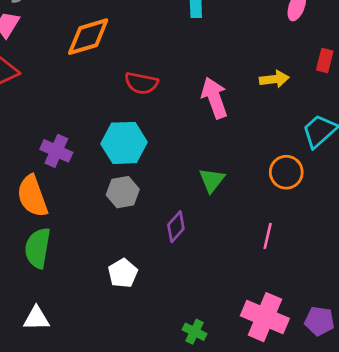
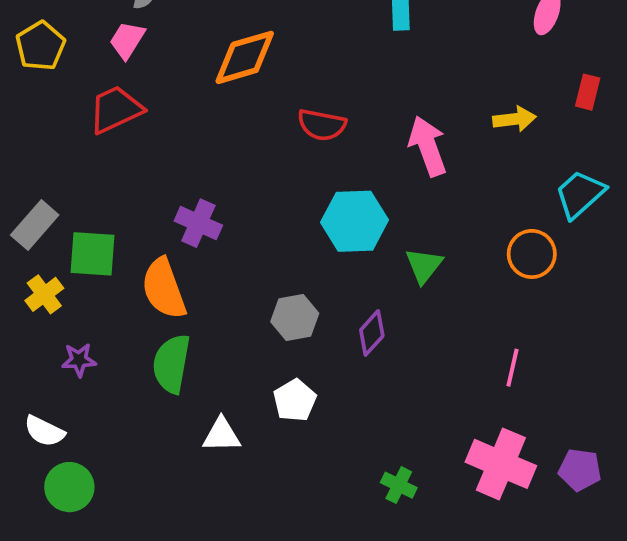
cyan hexagon: (124, 143) -> (354, 221), moved
gray hexagon: (123, 192) -> (295, 318), moved
pink line: (268, 236) -> (512, 368), moved
white triangle: (36, 318) -> (222, 435), moved

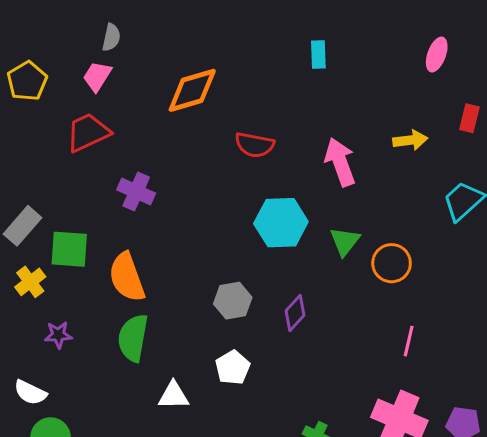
purple cross: (198, 223) -> (136, 192), moved
orange circle: (532, 254) -> (392, 263), moved
green triangle: (424, 265) -> (345, 241), moved

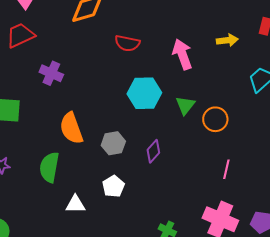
orange semicircle: (127, 277) -> (71, 128), moved

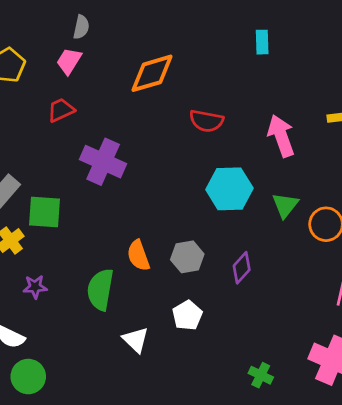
red trapezoid: (20, 35) -> (61, 110), size x0.7
purple cross: (51, 73) -> (103, 162), size x1.4
orange semicircle: (71, 128) -> (138, 256), moved, size x0.7
white triangle: (75, 204) -> (136, 340), turned 45

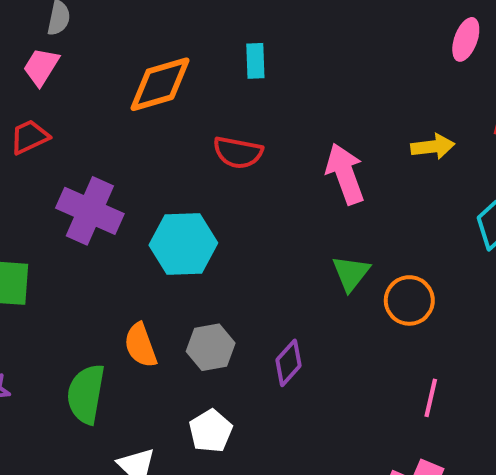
cyan rectangle: (262, 42) -> (255, 61), moved
cyan hexagon: (229, 189) -> (183, 244), moved

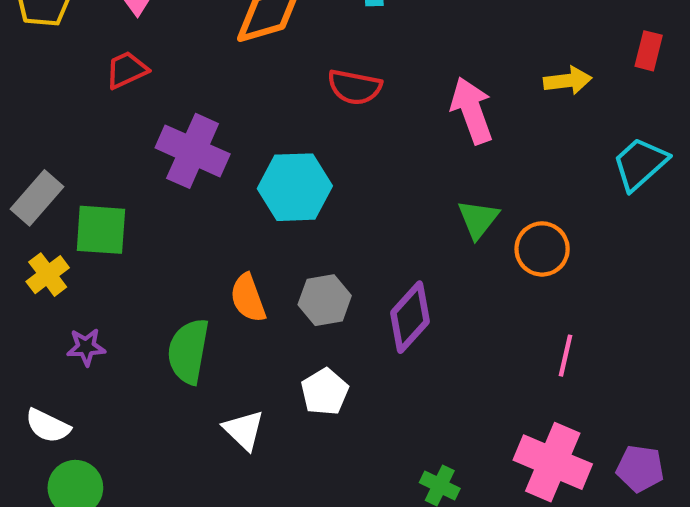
purple diamond: (289, 363) -> (410, 317), size x1.4

